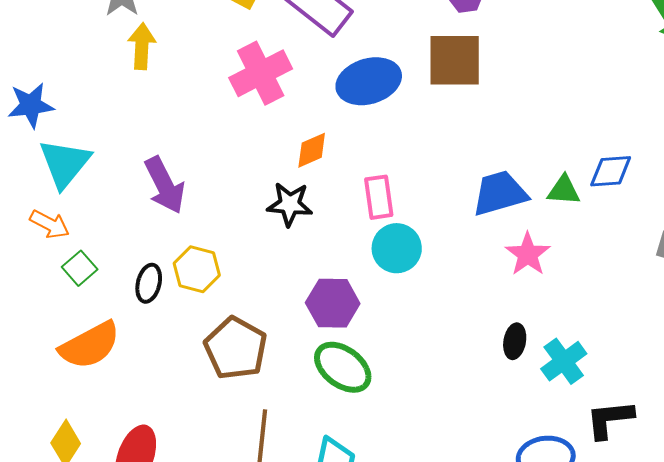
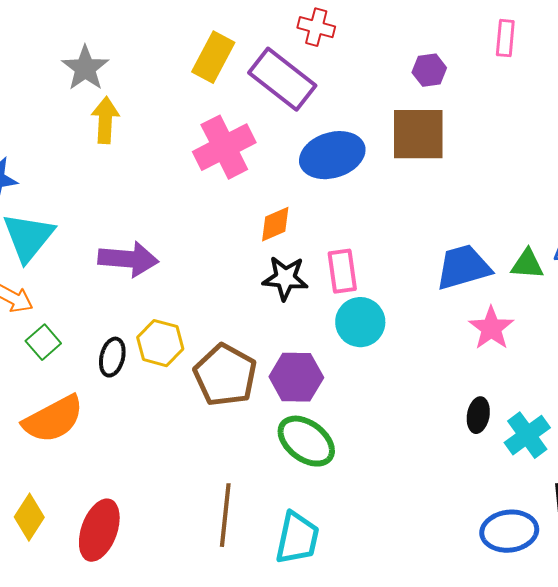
purple arrow: (165, 185) -> (128, 259), turned -58
black star: (290, 204) -> (285, 278), moved
brown pentagon: (236, 348) -> (225, 375), moved

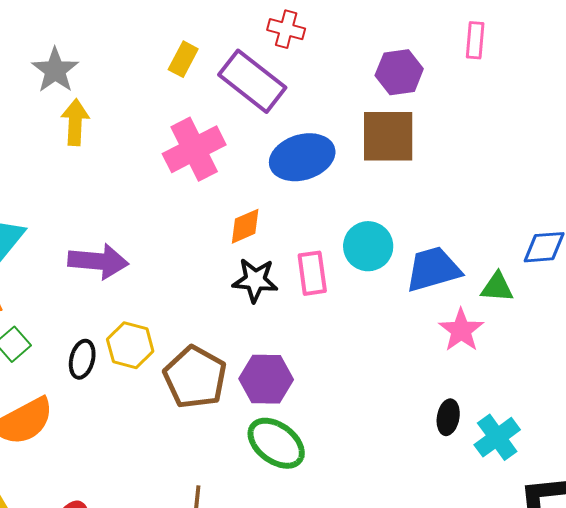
yellow rectangle: (213, 57) -> (183, 59), size x0.7
purple hexagon: (429, 70) -> (399, 72), size x1.4
green triangle: (527, 264) -> (497, 287), moved
cyan circle: (360, 322) -> (368, 246), moved

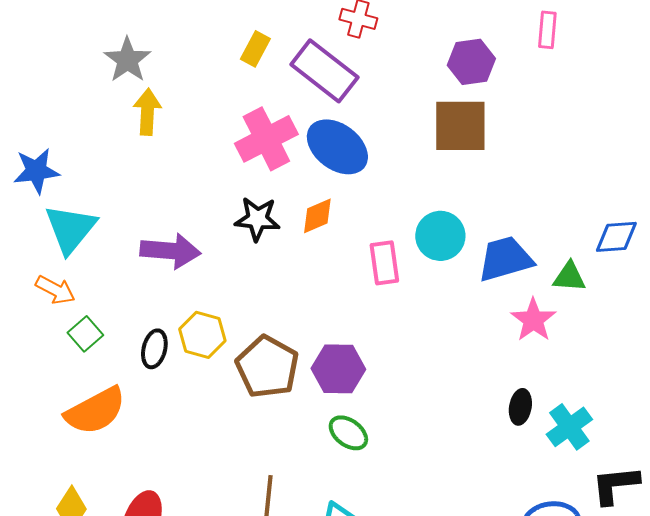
blue ellipse: (302, 157) -> (337, 147), moved, turned 54
black star: (255, 280) -> (257, 219), moved
green ellipse: (276, 443) -> (348, 433), size x0.7

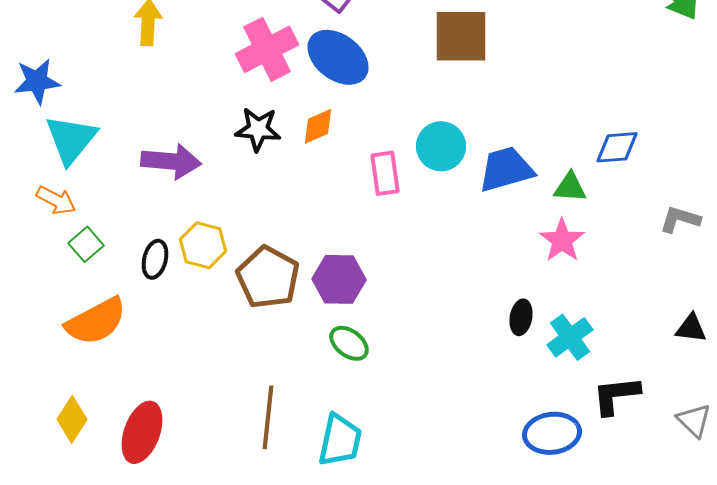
pink star: (533, 320) -> (562, 240), moved

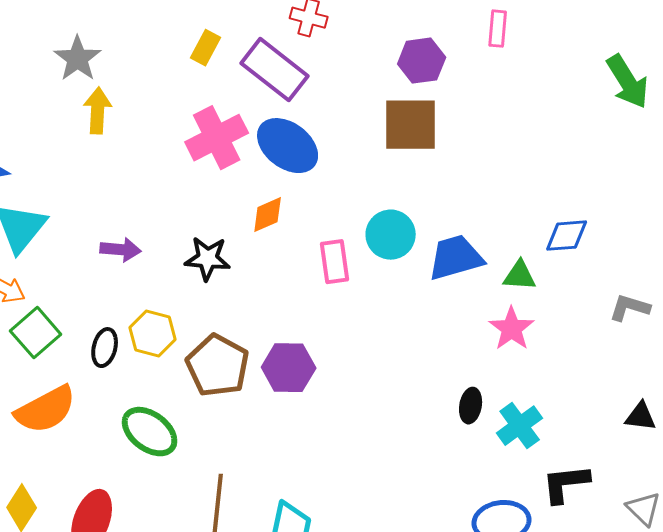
black star: (258, 129) -> (208, 259), moved
purple arrow: (171, 161) -> (121, 250), size x0.7
green square: (86, 244) -> (36, 333), size x1.4
green ellipse: (349, 343) -> (150, 432), moved, size x1.4

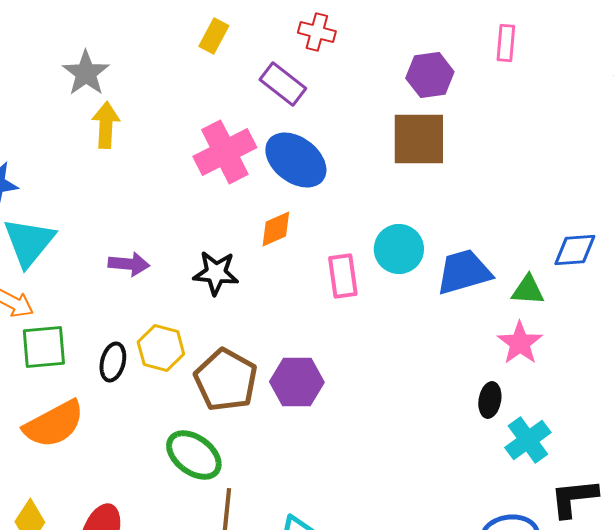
yellow rectangle: (206, 48) -> (214, 36), moved
purple rectangle: (275, 70) -> (283, 84), size x0.7
green square: (36, 333) -> (44, 347), turned 36
black ellipse: (471, 406) -> (490, 400), moved
green ellipse: (150, 432) -> (194, 455), moved

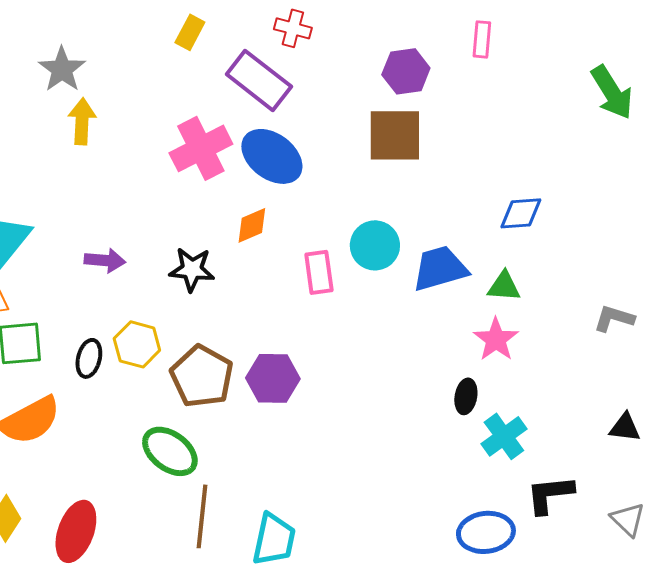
purple rectangle: (283, 84) -> (259, 80), size x1.4
blue diamond: (575, 250) -> (521, 213), moved

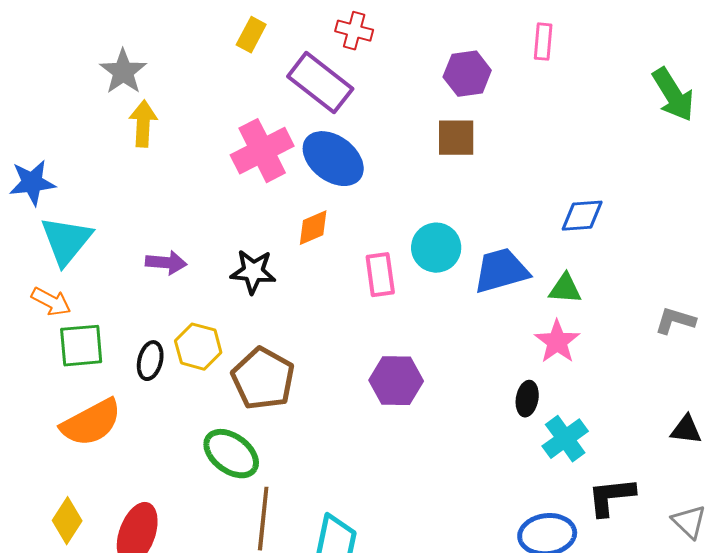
brown square: (395, 135) -> (456, 138), size x0.7
purple hexagon: (273, 378) -> (396, 381), moved

